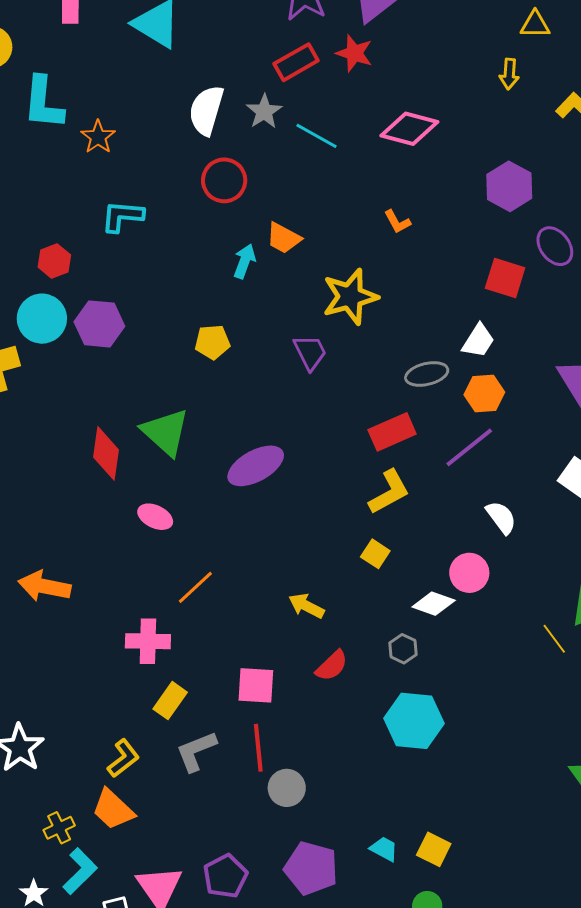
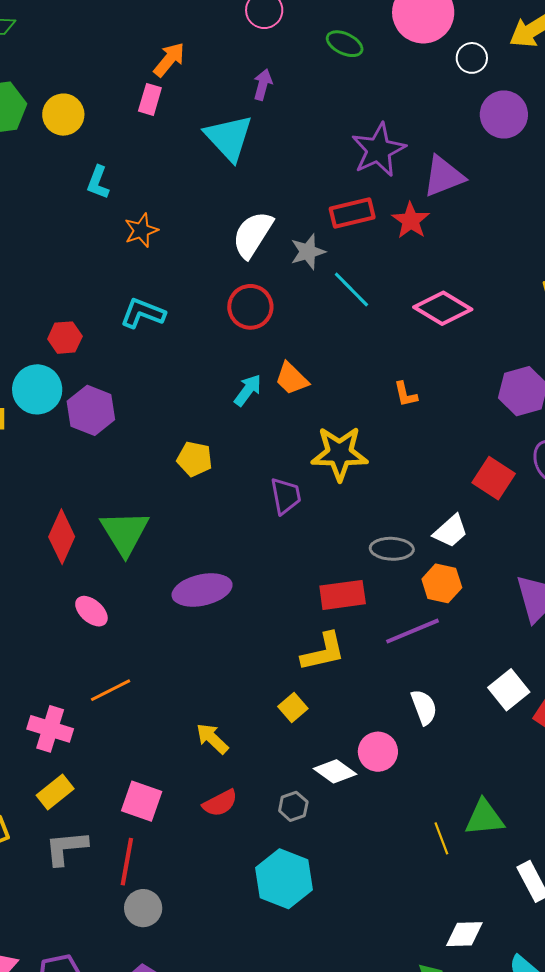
cyan L-shape: (43, 103) -> (98, 182), size x0.6

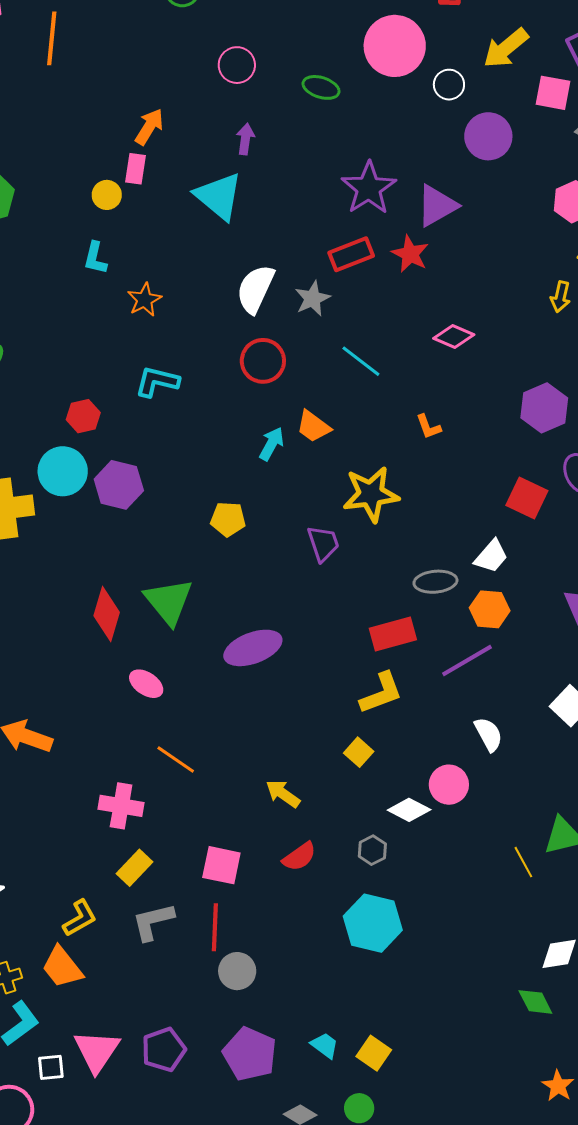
yellow circle: (63, 115) -> (107, 195), moved, size x0.7
cyan line: (351, 290) -> (361, 361), moved
pink diamond: (443, 308) -> (454, 337), size x0.7
orange line: (111, 690) -> (176, 759), turned 69

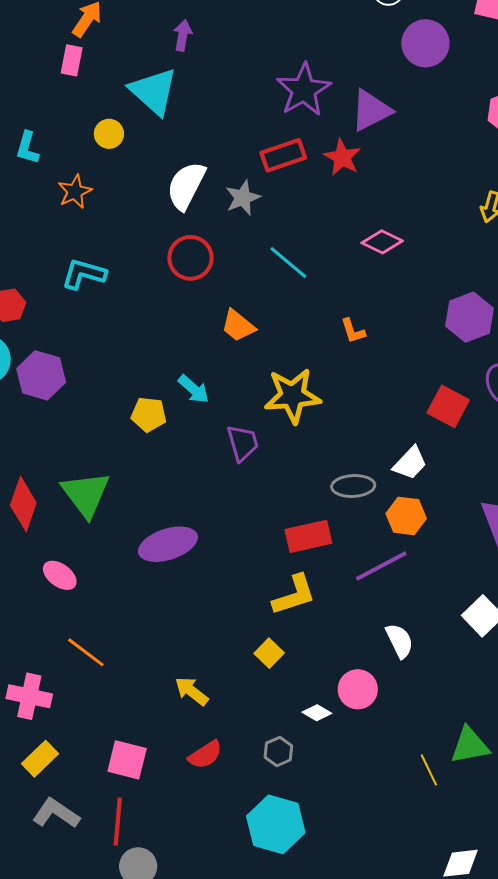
yellow circle: (107, 195) -> (109, 134), moved
cyan arrow: (271, 444) -> (194, 389), moved, turned 100
white diamond: (409, 810) -> (317, 713), size x0.7
gray L-shape: (153, 922) -> (56, 813), turned 45

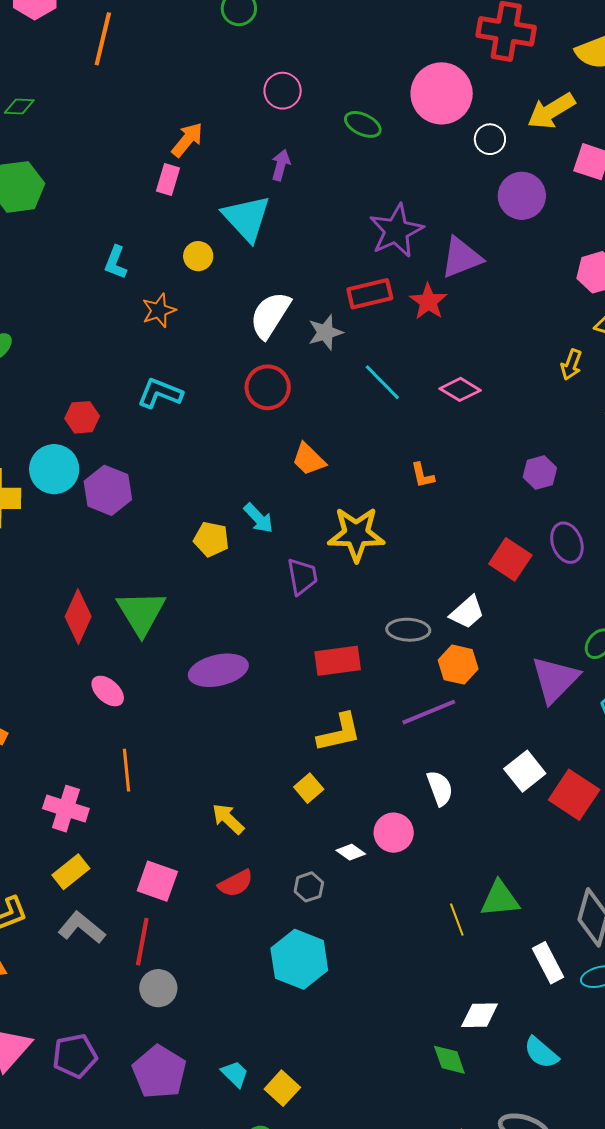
cyan line: (288, 262) -> (382, 382), moved
purple hexagon: (469, 317) -> (540, 473), size x0.7
red rectangle: (308, 536) -> (338, 661), moved
orange line: (86, 652) -> (127, 770), turned 42

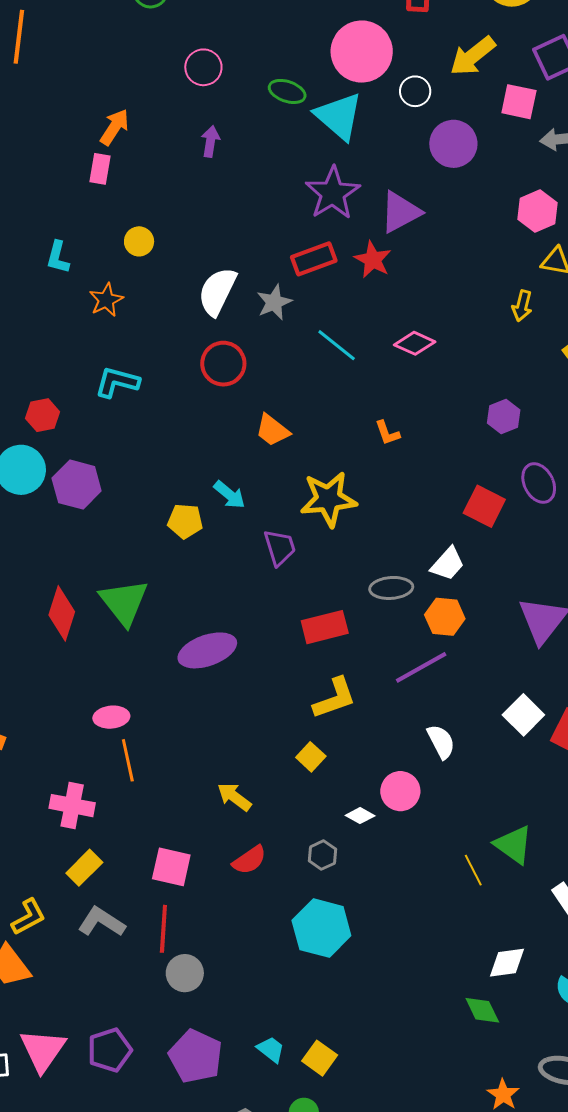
cyan triangle: (247, 218) -> (339, 116), moved
pink ellipse: (108, 691) -> (111, 717), moved, turned -40
green triangle: (500, 899) -> (514, 845), turned 48

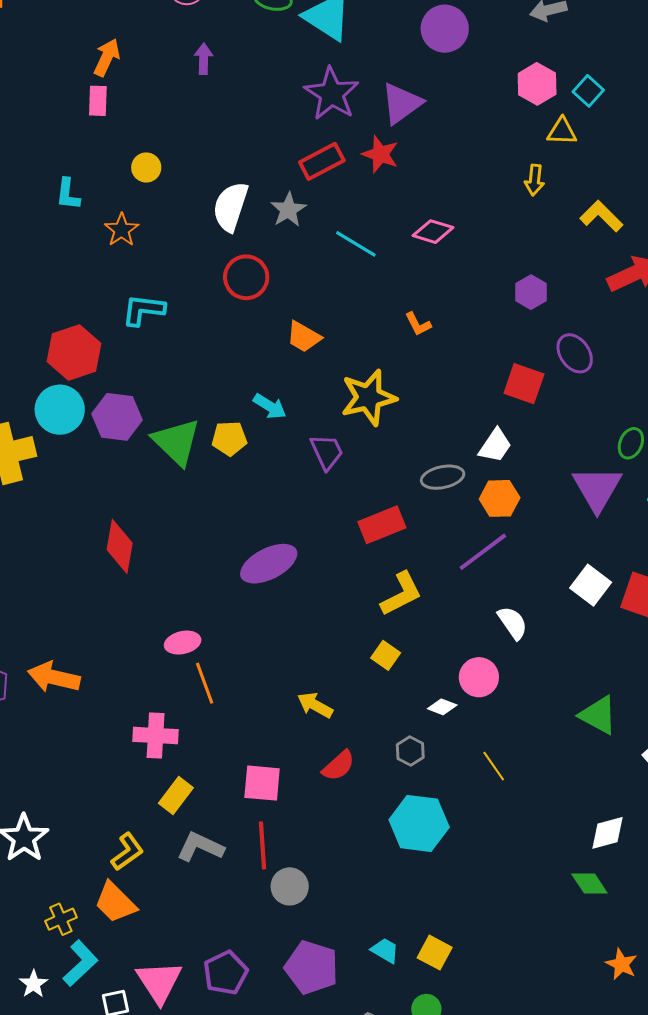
red hexagon: (43, 415) -> (74, 353), size x1.6
green triangle: (124, 602) -> (176, 442), moved
yellow line: (473, 870) -> (494, 766), moved

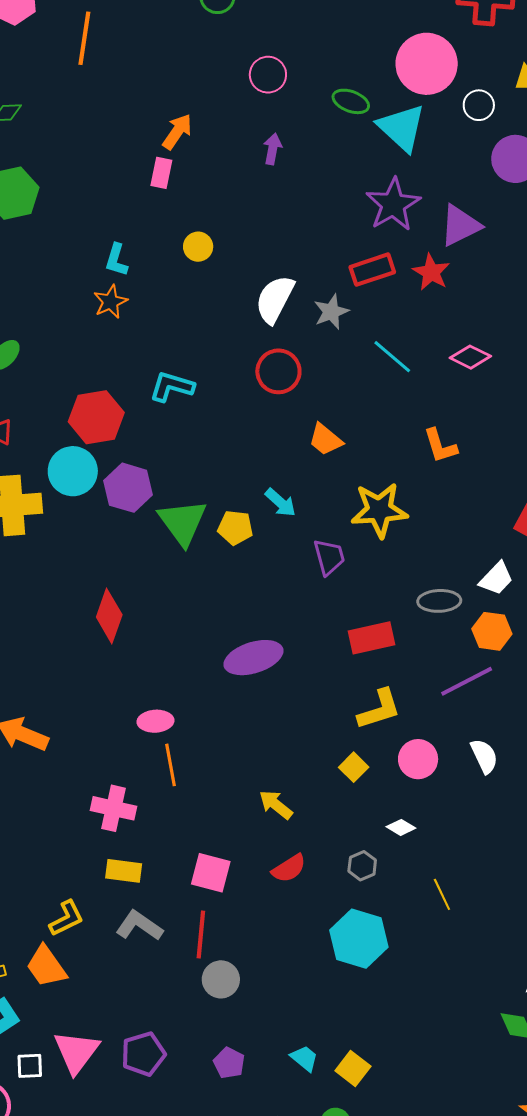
orange star: (122, 230) -> (110, 302), moved
orange L-shape: (418, 324) -> (440, 446), size x1.4
pink circle: (479, 677) -> (418, 759), moved
yellow rectangle: (176, 795) -> (124, 871), turned 51
purple pentagon: (312, 967) -> (229, 1063), size x0.6

